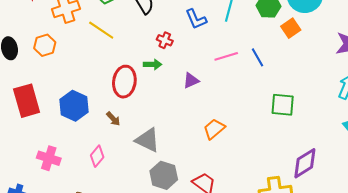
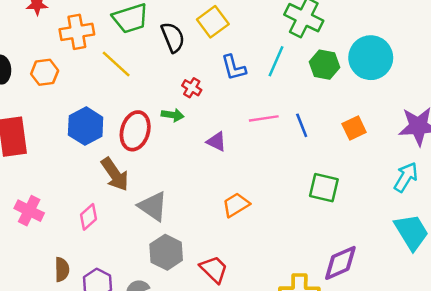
orange square: (291, 28) -> (354, 128), moved
purple triangle: (191, 81) -> (216, 142), turned 42
blue hexagon: (74, 106) -> (86, 126), moved
brown arrow: (113, 119) -> (115, 174), size x1.8

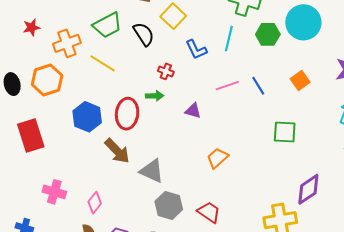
orange hexagon: (45, 72) -> (47, 80), size x1.4
pink diamond: (89, 217) -> (95, 203), moved

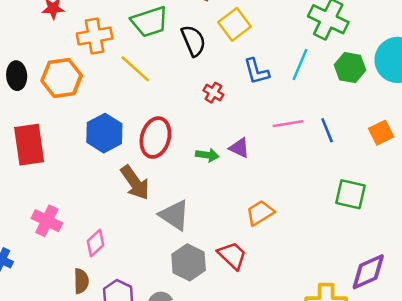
green arrow: (155, 96) -> (207, 155), moved
red trapezoid: (209, 212) -> (232, 255), moved

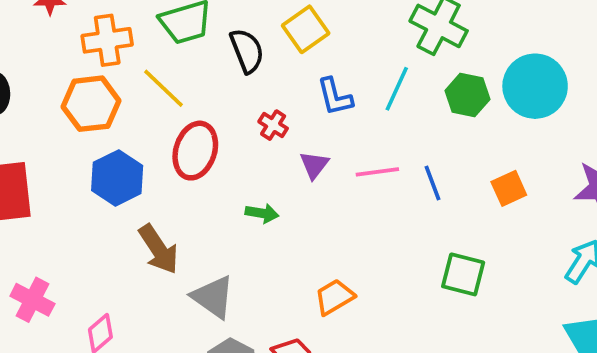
orange hexagon: (62, 78) -> (91, 104), moved
red ellipse: (155, 138) -> (195, 151), moved
purple triangle: (239, 148) -> (314, 165), moved, turned 40

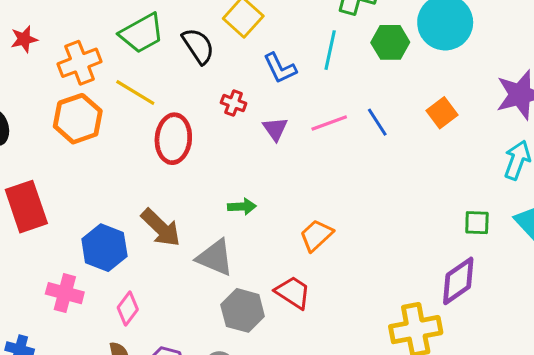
blue hexagon: (117, 178) -> (104, 248), moved
green arrow: (262, 213) -> (242, 207), moved
green square: (463, 274) -> (477, 223), moved, size x0.7

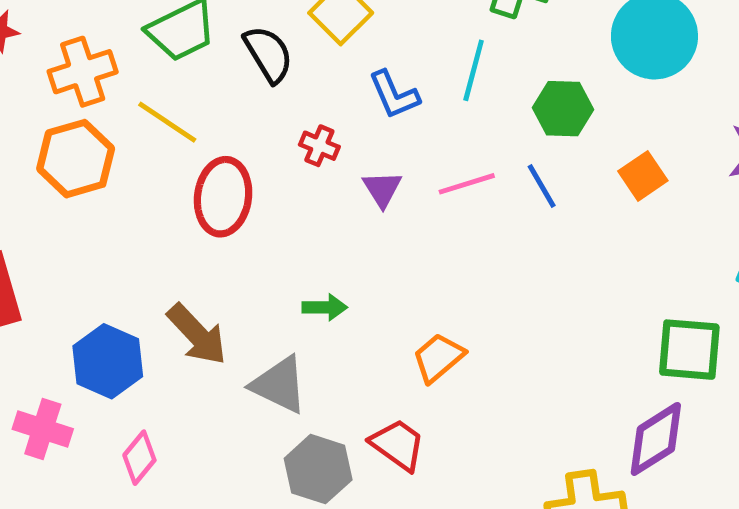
green hexagon: (390, 42) -> (563, 109), moved
green square: (477, 223) -> (689, 350), size x1.6

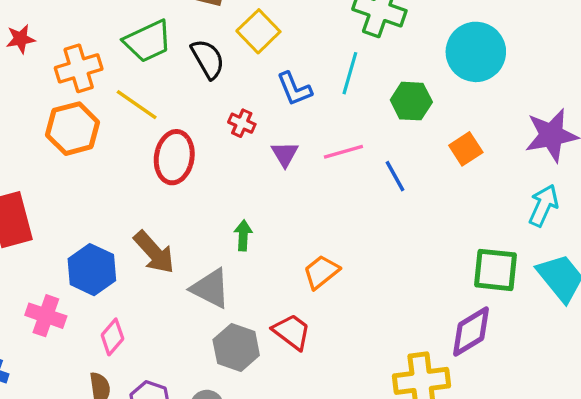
blue line: (542, 186) -> (395, 176), moved
green arrow: (325, 307) -> (243, 235), turned -88

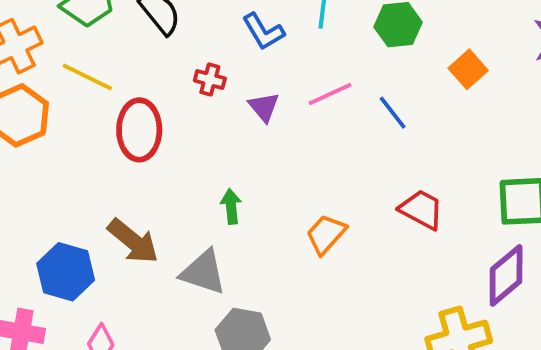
red trapezoid: (292, 332) -> (421, 209), moved

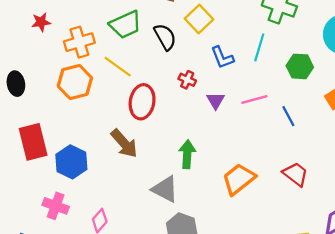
green arrow: (231, 206) -> (187, 154), size x1.4
orange trapezoid: (326, 234) -> (239, 179), size x1.4
brown arrow: (133, 241) -> (124, 143), moved
blue hexagon: (66, 272) -> (71, 162), moved

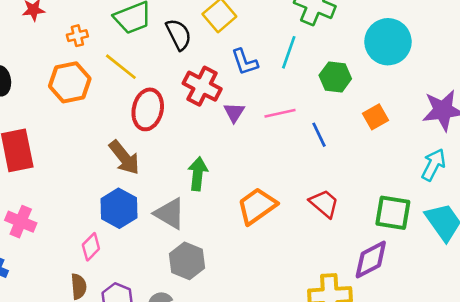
orange cross: (79, 42) -> (77, 36), size x0.6
red cross: (187, 80) -> (202, 86), size x1.8
blue hexagon: (71, 162) -> (119, 208), moved
pink cross: (56, 206) -> (21, 222), moved

